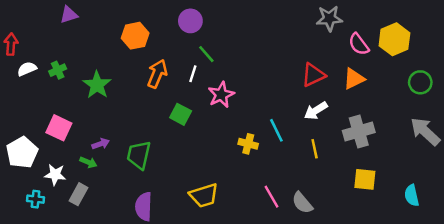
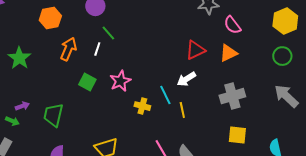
yellow hexagon: (394, 39) -> (285, 21), moved
pink star: (221, 95) -> (120, 81), moved
white arrow: (316, 111) -> (186, 79), moved
yellow line: (315, 149) -> (182, 110), moved

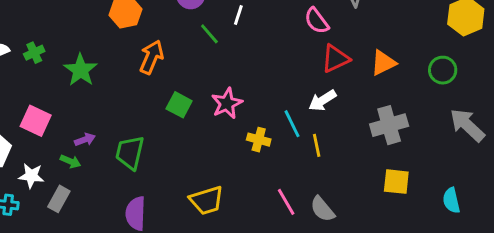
pink semicircle: (232, 25) -> (317, 21), moved
white line: (97, 49) -> (238, 15), moved
green circle: (282, 56) -> (443, 70), moved

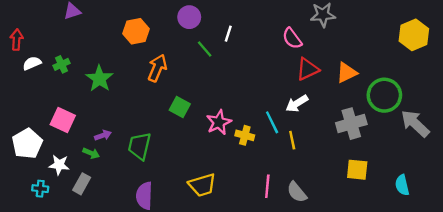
green circle: (443, 70) -> (384, 95), moved, size x1.5
pink star: (227, 103) -> (219, 122), moved
pink line: (286, 202) -> (267, 186), turned 35

